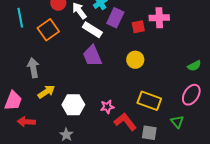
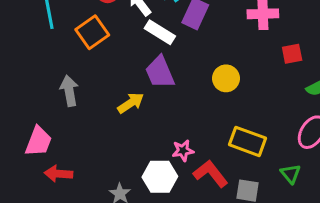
red square: (138, 27) -> (292, 54), moved
yellow arrow: (46, 92) -> (131, 103), moved
white hexagon: (73, 105) -> (160, 177), moved

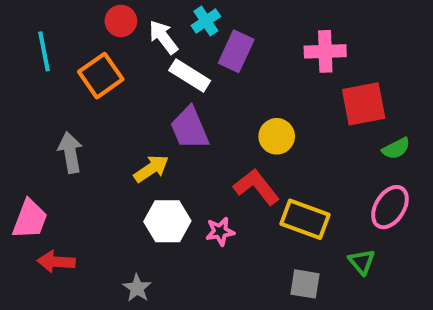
red square: (292, 54) -> (364, 104), size x1.6
red L-shape: (211, 174) -> (256, 187), moved
white hexagon: (160, 177) -> (167, 221), moved

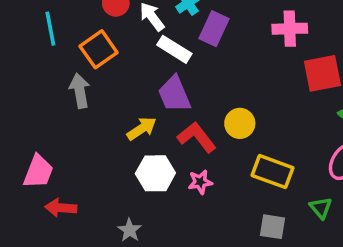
yellow circle: (277, 136) -> (240, 123), moved
gray arrow: (70, 152) -> (80, 91), moved
red L-shape: (256, 187) -> (197, 137), moved

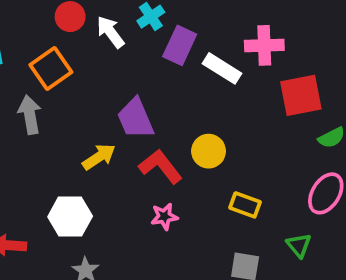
white rectangle: (174, 49) -> (222, 68), moved
yellow rectangle: (273, 172) -> (245, 205), size x0.7
white hexagon: (155, 173) -> (70, 216), moved

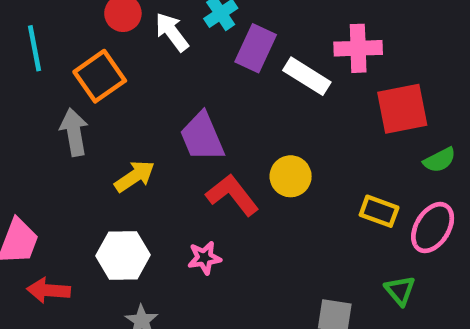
yellow arrow: (99, 157) -> (135, 176), moved
yellow rectangle: (245, 205) -> (379, 211), moved
pink star: (164, 216) -> (204, 258), moved

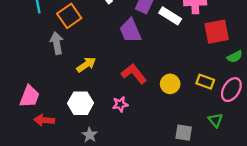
purple trapezoid: (202, 137) -> (130, 31), moved
yellow circle: (291, 176) -> (170, 84), moved

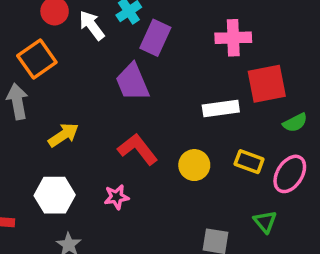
white rectangle: (170, 16) -> (221, 108), moved, turned -40

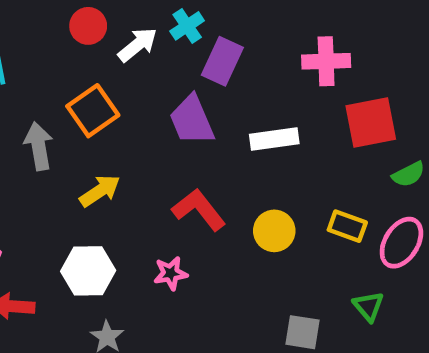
white arrow: (92, 25) -> (138, 45), turned 88
orange square: (37, 59) -> (93, 111), moved
white rectangle: (221, 108) -> (274, 139), moved

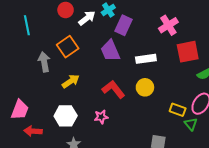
pink cross: (326, 61) -> (168, 25), turned -30
yellow rectangle: (347, 226) -> (178, 110), moved
yellow circle: (274, 231) -> (145, 87), moved
green triangle: (368, 306) -> (191, 124), moved

